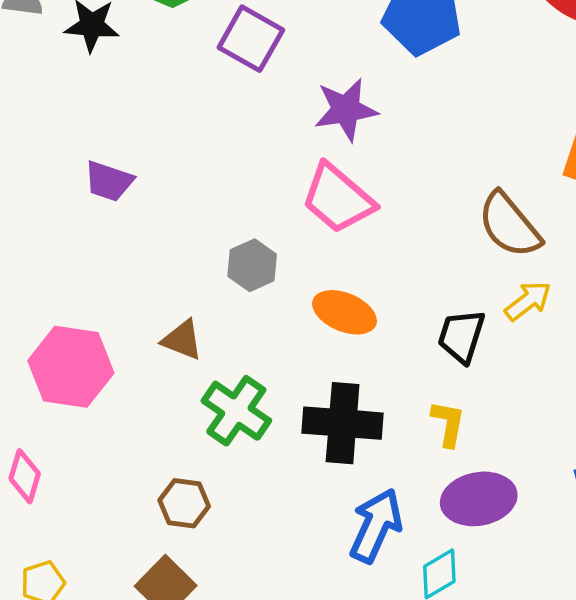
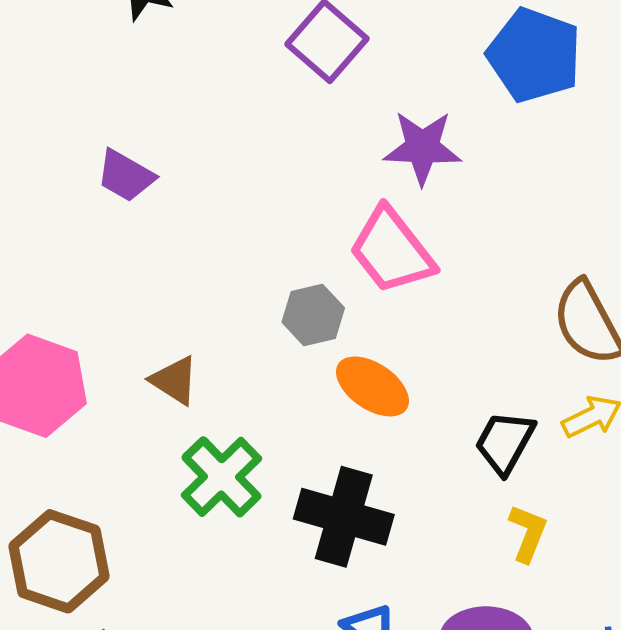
gray hexagon: (252, 265) -> (313, 315), moved
yellow L-shape: (448, 424) -> (528, 533), moved
brown hexagon: (184, 503) -> (59, 561), moved, size x1.6

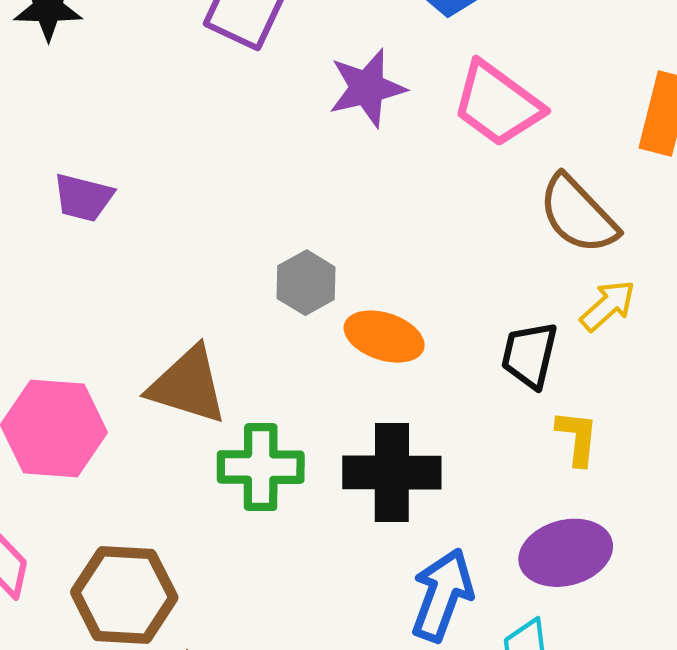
pink trapezoid: (392, 251) -> (497, 104), moved
brown triangle: (174, 380) -> (188, 385), size x1.6
green cross: (222, 477) -> (261, 467), turned -30

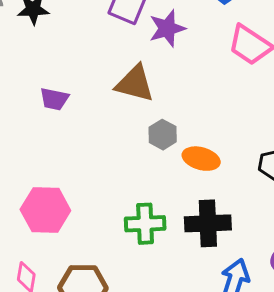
purple star: (367, 88) -> (167, 28), moved
brown triangle: (188, 385) -> (135, 83), moved

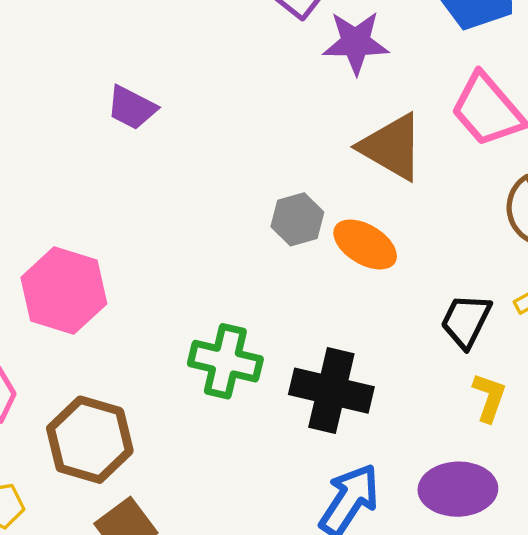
brown triangle: (135, 83) -> (392, 147), moved
orange ellipse: (201, 159) -> (365, 244), moved

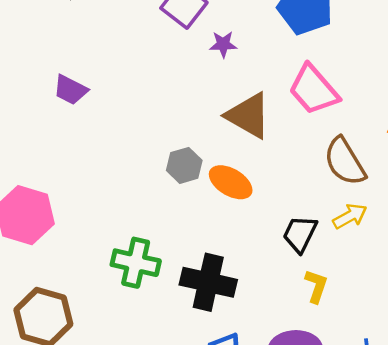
purple star: (356, 43) -> (223, 44), size x0.6

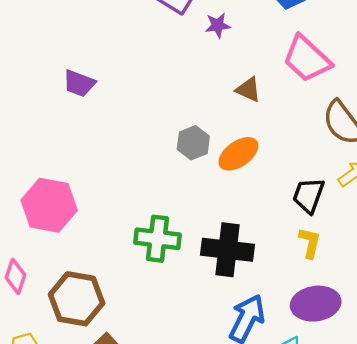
brown triangle: (248, 115) -> (248, 90), size x0.6
orange ellipse: (231, 182) -> (238, 154), turned -60
yellow L-shape: (316, 286) -> (310, 243), moved

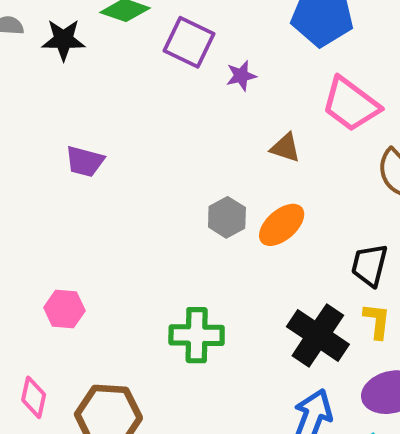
pink hexagon: (49, 205) -> (64, 309), size x0.6
black cross: (227, 250) -> (318, 335), moved, turned 33

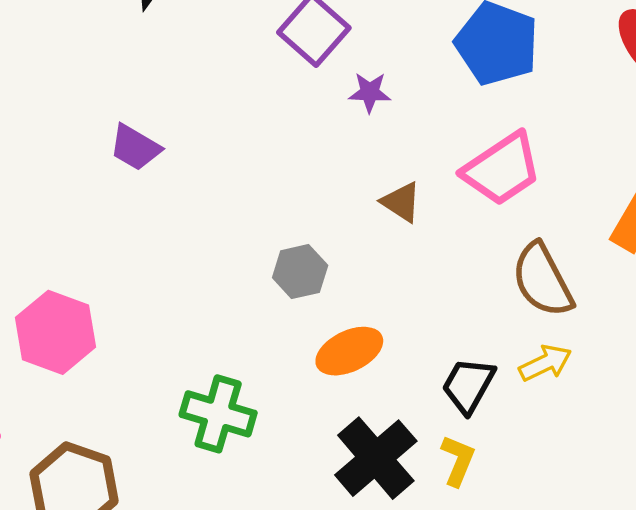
pink trapezoid: (351, 104) -> (502, 169), turned -86
orange ellipse: (282, 225) -> (349, 351), moved
pink hexagon: (64, 309) -> (56, 332), size x1.5

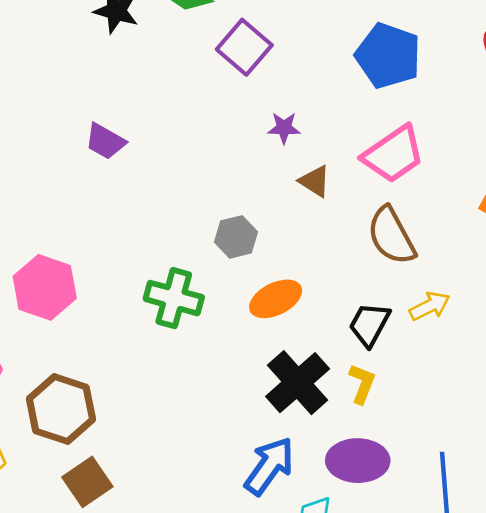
purple star: (370, 92) -> (284, 128), moved
brown semicircle: (542, 280) -> (391, 236), moved
green cross: (218, 414) -> (174, 298), moved

